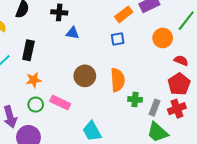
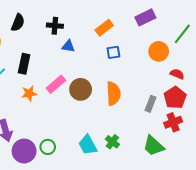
orange rectangle: (124, 14) -> (104, 28), moved
green cross: (135, 99) -> (112, 142), moved, turned 32
pink rectangle: (60, 103) -> (56, 84), moved, turned -66
green circle: (36, 105) -> (48, 147), moved
gray rectangle: (154, 108) -> (150, 104), moved

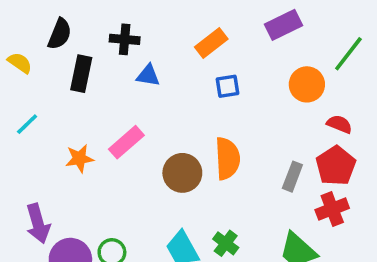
black rectangle: (24, 64) -> (81, 74), moved
brown circle: (81, 89) -> (182, 173), moved

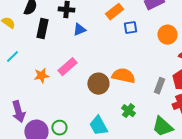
blue triangle: (148, 75) -> (79, 30), turned -32
blue square: (227, 86) -> (130, 28), moved
orange semicircle: (227, 158) -> (123, 76), turned -75
green cross: (226, 243) -> (128, 111), moved

